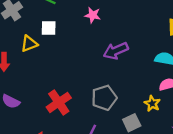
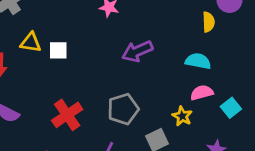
white square: (49, 28) -> (58, 50), moved
yellow triangle: (29, 44) -> (31, 42), turned 30

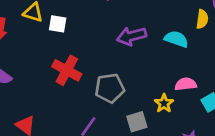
cyan semicircle: (198, 61) -> (176, 39), moved
red cross: (67, 115) -> (67, 70), moved, turned -36

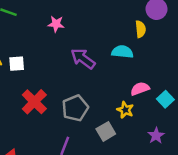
purple arrow: (131, 36) -> (83, 59), turned 65
red cross: (67, 70) -> (34, 102), turned 30

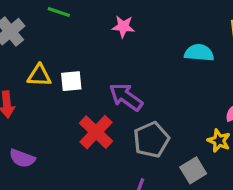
cyan semicircle: (122, 52) -> (199, 53), moved
purple arrow: (83, 59) -> (126, 97), moved

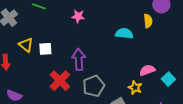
yellow triangle: (39, 75) -> (26, 45), turned 35
purple arrow: (126, 97) -> (79, 59), turned 50

